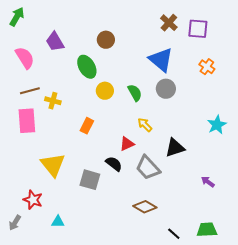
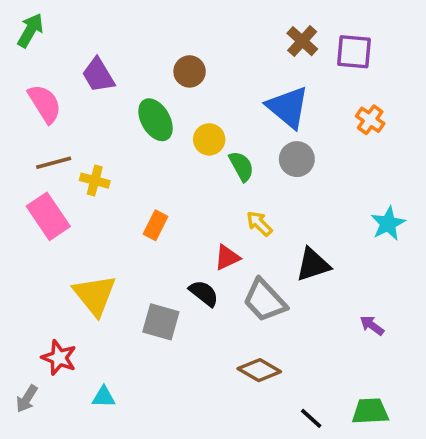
yellow circle: (105, 91) -> (209, 139), moved
pink rectangle: (27, 121) -> (48, 216), turned -30

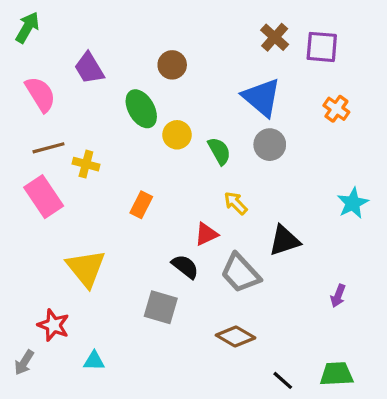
yellow circle: (209, 139) -> (177, 135), moved
gray square: (161, 322) -> (161, 307), moved
purple arrow: (372, 325) -> (338, 296), turned -105

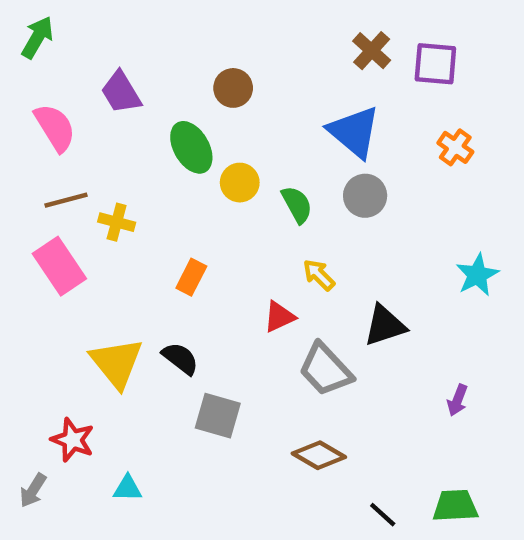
black semicircle: (185, 267) -> (180, 358), moved

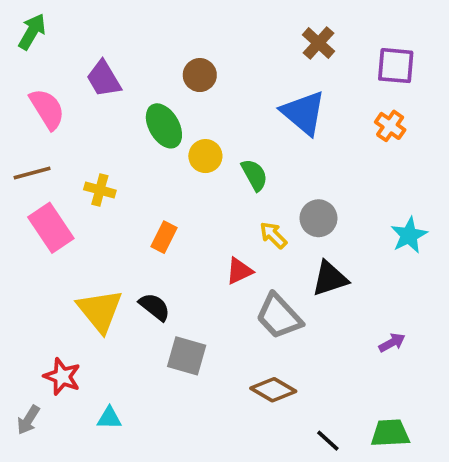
purple square: (435, 64) -> (396, 66), moved
gray circle: (365, 196) -> (318, 218), moved
brown line: (66, 200) -> (32, 173), moved
purple arrow: (457, 400) -> (392, 343), turned -140

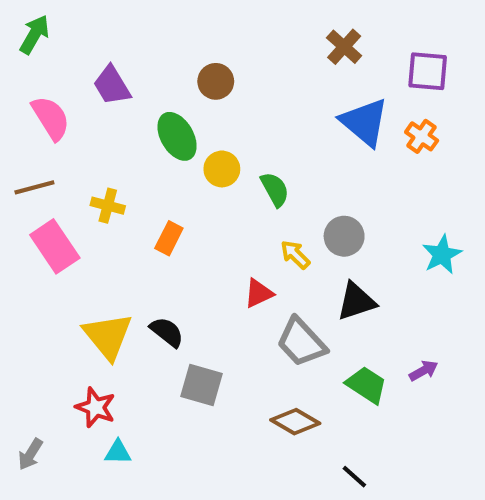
blue triangle: (303, 113) -> (364, 122), moved
orange rectangle: (164, 237) -> (169, 238), moved
red star: (62, 377) -> (96, 407), moved
green trapezoid: (390, 433) -> (367, 385), moved, turned 36

